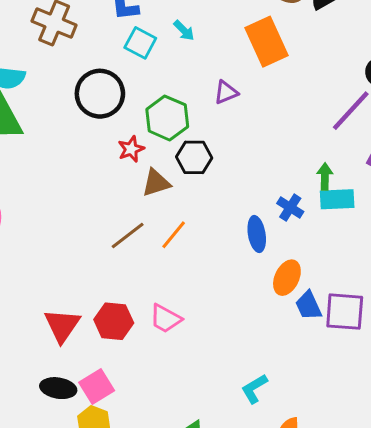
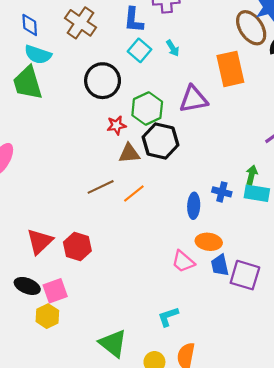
purple triangle: (226, 92) -> (193, 99), size x1.6
black hexagon: (194, 157) -> (160, 141), size x1.4
blue cross: (290, 208) -> (222, 192), turned -30
orange ellipse: (287, 278) -> (209, 242), turned 60
pink trapezoid: (166, 319) -> (183, 261), moved

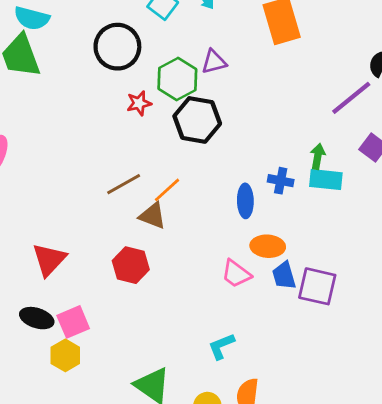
purple triangle: (193, 99) -> (214, 62), moved, size x0.7
brown triangle: (129, 153) -> (153, 216), moved, turned 30
red hexagon: (77, 246) -> (131, 265), moved

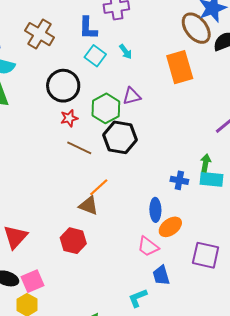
red star: (139, 103) -> (69, 118), moved
brown line: (124, 184) -> (79, 148), moved, turned 55
blue ellipse: (245, 201) -> (155, 210), moved
orange ellipse: (268, 246) -> (170, 227), turned -40
blue trapezoid: (284, 276) -> (161, 275), moved

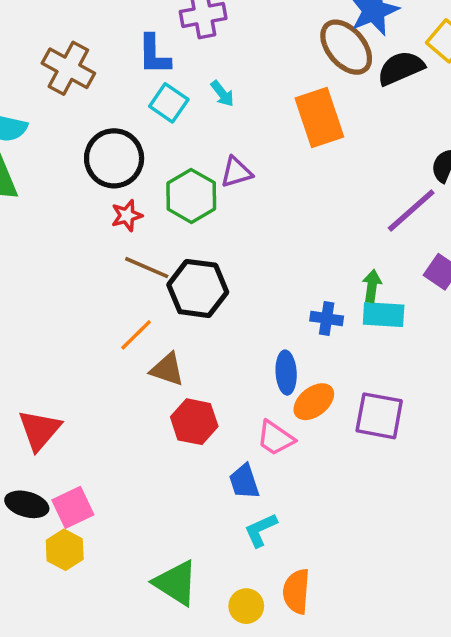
black hexagon: (120, 137) -> (198, 288), moved
orange line: (99, 187) -> (136, 335), moved
red hexagon: (73, 241) -> (194, 422), moved
purple square: (206, 255) -> (379, 416), moved
blue trapezoid: (161, 275) -> (244, 482), moved

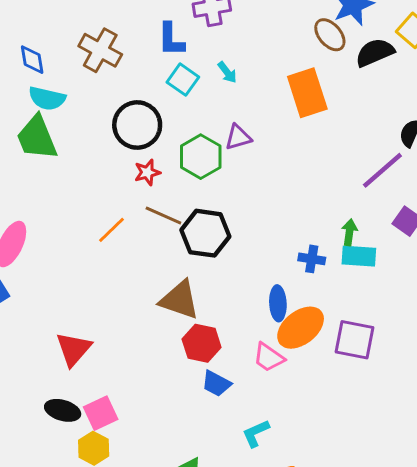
brown ellipse: (346, 47) -> (330, 35), size x0.7
orange line: (136, 335) -> (111, 230), moved
brown triangle: (167, 369) -> (180, 300), size x1.4
orange ellipse: (314, 402) -> (301, 328), size x1.4
blue trapezoid: (244, 482) -> (216, 383), moved, turned -44

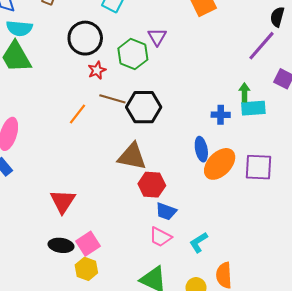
purple triangle: (238, 137) -> (157, 37), turned -36
pink trapezoid: (269, 357) -> (160, 237), moved

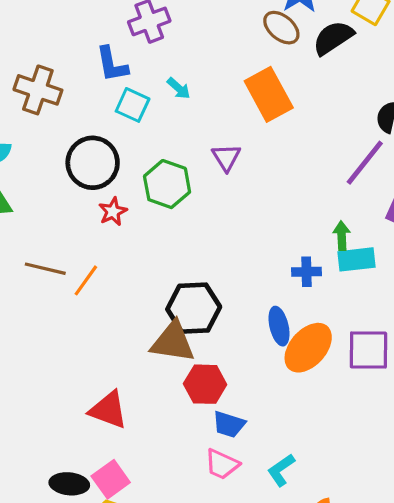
purple triangle: (157, 37) -> (226, 157), moved
brown line: (112, 99) -> (45, 269), moved
black hexagon: (144, 107) -> (194, 308), moved
red triangle: (63, 201) -> (108, 410), moved, turned -40

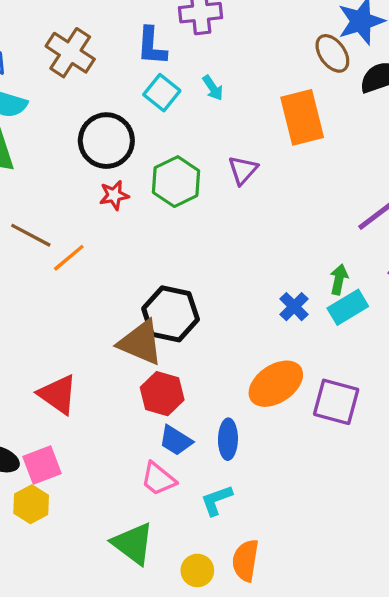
cyan rectangle: (357, 259) -> (348, 307), turned -39
blue cross: (307, 272) -> (294, 307), turned 32
blue ellipse: (279, 326) -> (228, 439), moved

